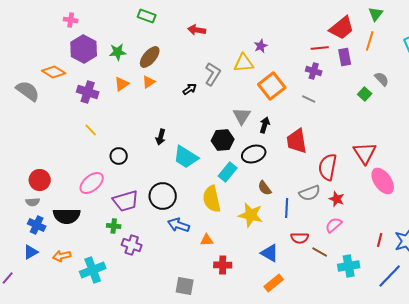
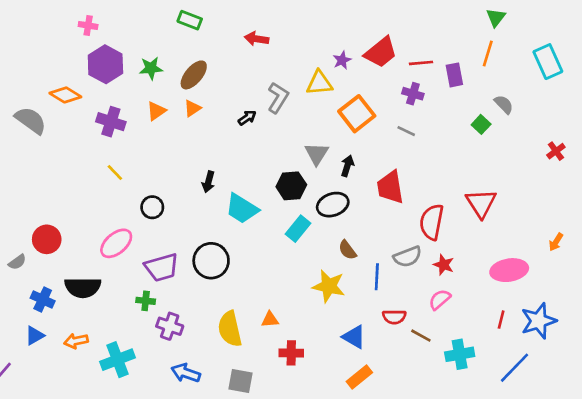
red trapezoid: (342, 28) -> (381, 52), moved
pink ellipse: (383, 181) -> (509, 270), moved, turned -64
yellow semicircle: (212, 199) -> (230, 329), moved
gray semicircle: (33, 202) -> (17, 262), moved, turned -32
blue arrow: (179, 225) -> (186, 373), moved

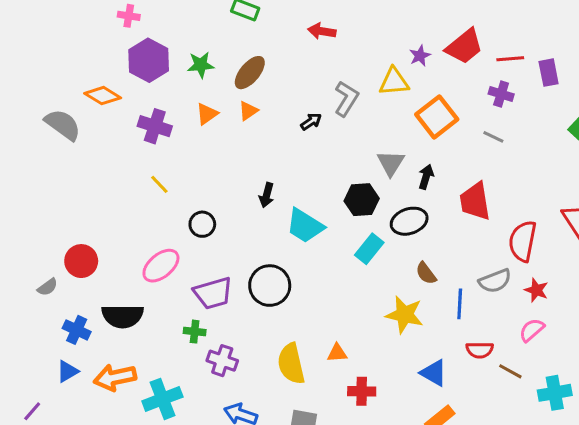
orange arrow: (76, 341) -> (115, 377), size x1.5

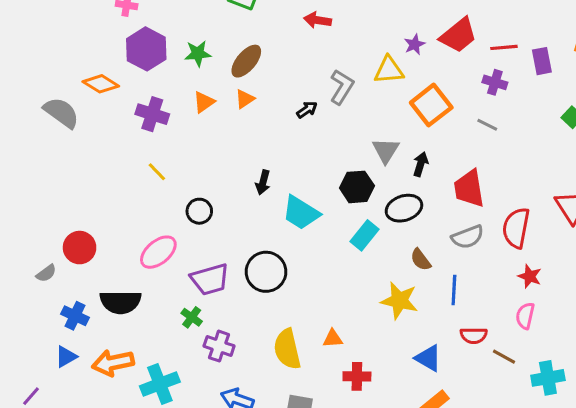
gray semicircle: (495, 281) -> (468, 237), moved
pink semicircle: (532, 330) -> (525, 316), turned -36
green cross: (195, 332) -> (192, 317), turned 30

